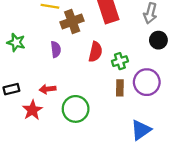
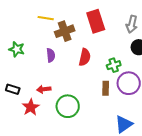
green cross: (120, 61) -> (114, 65), moved
black rectangle: (11, 89) -> (13, 89), turned 32

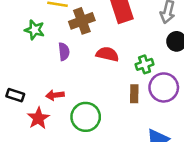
green star: (17, 49) -> (34, 30), moved
red semicircle: (85, 57) -> (107, 54), turned -90

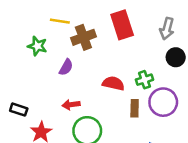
purple semicircle: (64, 52) -> (66, 67), turned 35
red semicircle: (107, 54) -> (113, 83), moved
red arrow: (55, 95) -> (71, 105), moved

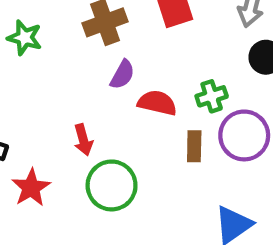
purple semicircle: (66, 67) -> (122, 75), moved
red arrow: (71, 105) -> (83, 140), turned -98

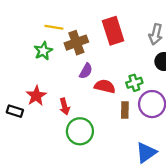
green star: (25, 38) -> (43, 51), moved, turned 30
red star: (31, 188) -> (36, 96), moved

